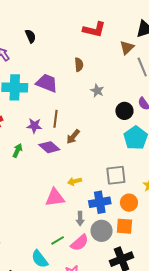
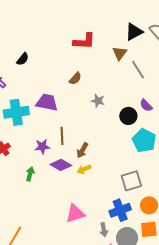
black semicircle: (30, 36) -> (23, 59), turned 72
brown semicircle: (79, 65) -> (75, 79), turned 56
yellow arrow: (75, 181) -> (84, 169), moved

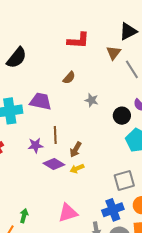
black semicircle: (23, 59) -> (17, 58), size x1.6
green arrow: (30, 174) -> (24, 216), moved

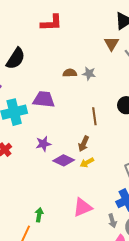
red L-shape: (78, 40) -> (51, 23), moved
brown semicircle: (69, 78) -> (70, 73), turned -128
gray star: (92, 100) -> (89, 74), moved
brown line: (55, 135) -> (94, 116), moved

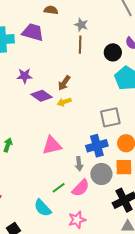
brown semicircle: (70, 73) -> (51, 10), moved
gray star: (89, 74) -> (81, 25), moved
brown line: (94, 116) -> (80, 45), moved

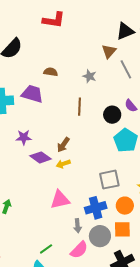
gray star: (81, 25) -> (89, 76), moved
pink triangle: (52, 145) -> (60, 200), moved
green line: (59, 188) -> (46, 249), moved

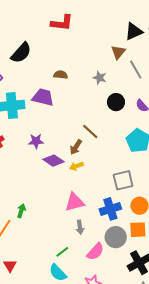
brown line: (80, 107) -> (90, 131), moved, turned -48
black circle: (112, 115) -> (116, 102), moved
gray arrow: (78, 226) -> (80, 227), moved

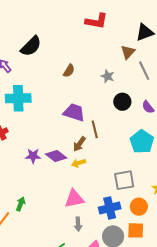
red L-shape: (62, 23) -> (97, 21), moved
brown semicircle: (61, 75) -> (69, 71), turned 112
purple trapezoid: (43, 97) -> (74, 112), moved
brown line: (90, 131) -> (95, 129), turned 30
purple star: (36, 141) -> (33, 156), moved

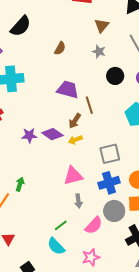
brown triangle: (128, 52) -> (102, 26), moved
gray square: (124, 180) -> (110, 154), moved

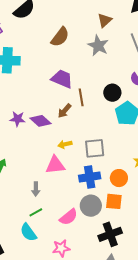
brown semicircle: (60, 48) -> (60, 37), size x1.5
gray star: (99, 51) -> (98, 46), size x1.5
black circle: (115, 76) -> (112, 93), moved
yellow arrow: (75, 140) -> (65, 144), moved
gray arrow: (78, 201) -> (36, 189), moved

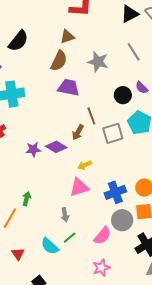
brown triangle: (105, 20) -> (67, 37), moved, turned 35
purple trapezoid: (62, 79) -> (69, 88), moved
black circle: (112, 93) -> (123, 95), moved
gray square: (95, 148) -> (113, 133), moved
cyan semicircle: (28, 232) -> (50, 246), moved

